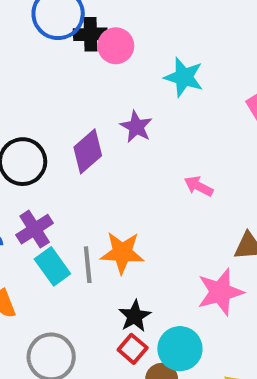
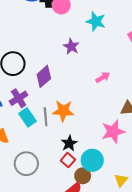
purple diamond: (88, 151) -> (44, 76), moved
pink arrow: (199, 186) -> (103, 77), turned 120

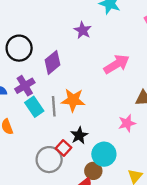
pink arrow: (103, 77) -> (117, 64), size x1.6
pink star: (113, 132) -> (127, 123), size x0.7
red square: (68, 160) -> (64, 148), moved
gray circle: (26, 164) -> (49, 160), moved

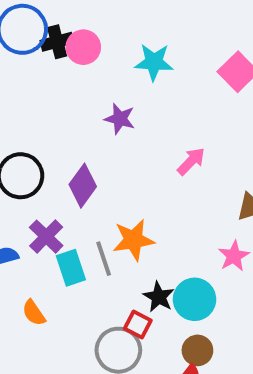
pink arrow: (117, 64) -> (191, 161), size x0.7
cyan rectangle: (34, 107) -> (71, 268), turned 30
cyan circle: (104, 154) -> (195, 299), moved

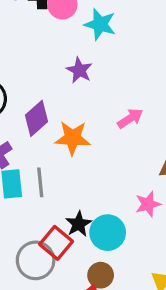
cyan star: (154, 62) -> (100, 24), moved
orange star: (133, 240) -> (73, 138), moved
red square: (138, 325) -> (56, 243), size x1.4

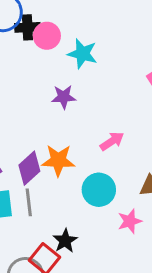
purple star: (79, 70) -> (64, 97), turned -30
purple diamond: (37, 118) -> (29, 168), moved
cyan circle: (108, 233) -> (99, 190), moved

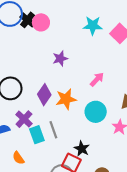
black cross: (27, 27) -> (28, 20), turned -35
cyan star: (82, 54) -> (93, 26), moved
purple diamond: (29, 168) -> (44, 95), moved

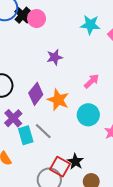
orange star: (66, 99) -> (58, 100), turned 30
gray line: (53, 130) -> (43, 131), turned -30
black star: (82, 149) -> (75, 162), moved

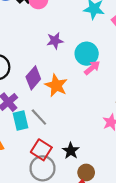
cyan circle: (88, 115) -> (87, 54), moved
red square: (60, 167) -> (41, 150), moved

